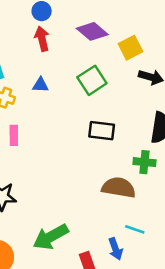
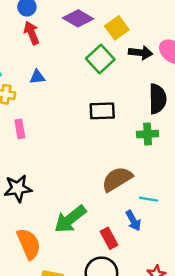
green square: (92, 80) -> (100, 59), moved
brown semicircle: (119, 188) -> (117, 179), moved, turned -32

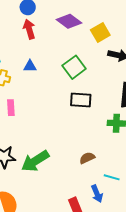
green square: (100, 59) -> (74, 67), moved
brown semicircle: (117, 179) -> (87, 158), size x0.6
green arrow: (70, 219) -> (35, 161), moved

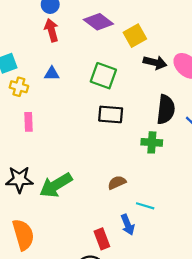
green square: (74, 67) -> (103, 76), turned -35

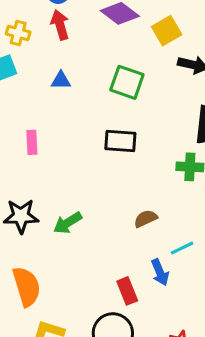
yellow cross: (19, 87) -> (18, 33), moved
black rectangle: (111, 114) -> (120, 141), moved
green arrow: (56, 185) -> (68, 223), size x0.7
cyan line: (145, 206) -> (182, 248), turned -42

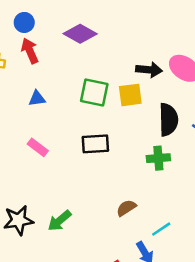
yellow square: (167, 31) -> (130, 95), moved, turned 30
pink rectangle: (32, 142) -> (38, 147), moved, turned -42

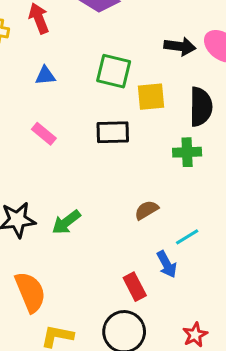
yellow square: (130, 95) -> (151, 97), moved

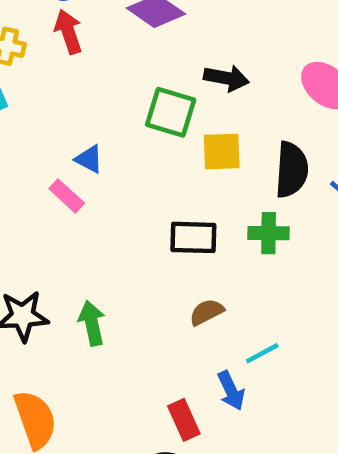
black arrow: (180, 46) -> (226, 78), moved
blue triangle: (45, 76) -> (89, 159), moved, turned 30
black rectangle: (113, 132) -> (193, 237), moved
green arrow: (66, 222) -> (92, 323), turned 112

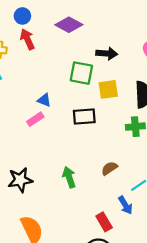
pink rectangle: (67, 196) -> (35, 119), turned -70
black rectangle: (193, 237) -> (84, 116), moved
green arrow: (92, 323) -> (69, 177), moved

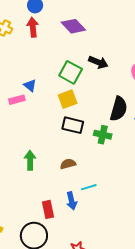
yellow square: (108, 89) -> (68, 99), moved, turned -30
black rectangle: (84, 116) -> (73, 125), moved

